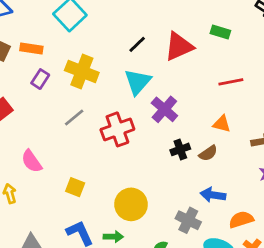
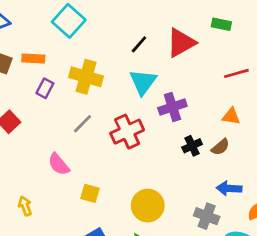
purple cross: (164, 109) -> (172, 107), turned 36
pink semicircle: (32, 161) -> (59, 164), moved

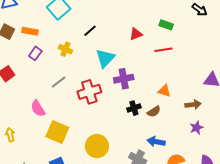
red triangle: (181, 43) -> (136, 34), size x0.6
black line: (139, 44) -> (90, 31), moved
red line: (236, 73) -> (163, 50), moved
yellow cross: (86, 77) -> (65, 49), size x0.6
yellow square: (90, 193) -> (57, 132), size x1.6

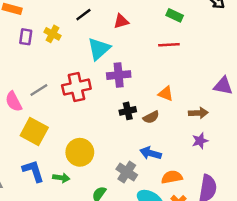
red triangle: (136, 34) -> (121, 21), moved
purple rectangle: (35, 53) -> (26, 37), moved, turned -32
gray line: (59, 82) -> (39, 90), moved

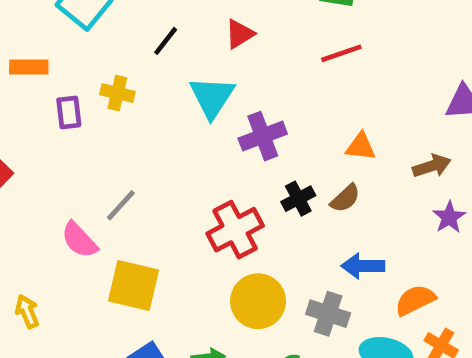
red cross: (76, 87) -> (235, 230), moved
yellow circle: (80, 152) -> (258, 301), moved

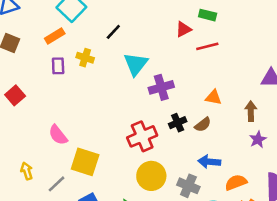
red triangle: (240, 34) -> (183, 29), moved
orange rectangle: (29, 67) -> (55, 36), moved, turned -36
brown arrow: (432, 166) -> (251, 111), turned -78
gray line: (121, 205) -> (57, 184), moved

